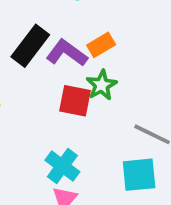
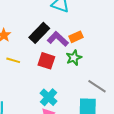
red square: (75, 101) -> (46, 61), moved

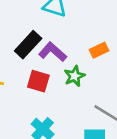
orange rectangle: (76, 37) -> (99, 50), moved

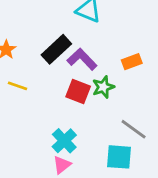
red square: (38, 81) -> (78, 92), moved

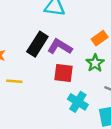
green star: (103, 87) -> (95, 63), moved
cyan cross: (64, 141) -> (78, 102), moved

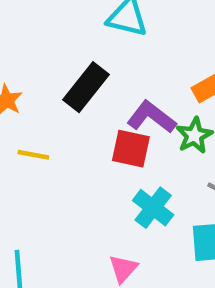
purple L-shape: (60, 47) -> (151, 117), moved

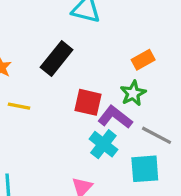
purple L-shape: (151, 117) -> (115, 117), moved

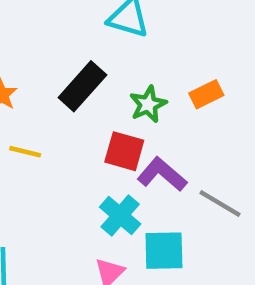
green star: (133, 93) -> (148, 104), moved
cyan cross: (103, 144) -> (120, 215), moved
cyan square: (145, 169) -> (164, 251), moved

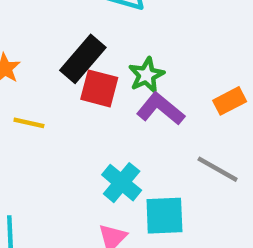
orange rectangle: (206, 94) -> (230, 101), moved
red square: (124, 151) -> (99, 88), moved
purple L-shape: (162, 174) -> (160, 109), moved

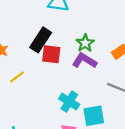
green star: (146, 75) -> (85, 43), moved
yellow line: (29, 123) -> (17, 77), turned -42

